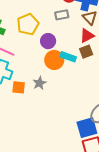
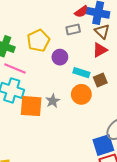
brown square: (86, 52) -> (100, 80), moved
orange circle: (54, 60) -> (81, 94), moved
orange square: (19, 87) -> (31, 106), size x1.6

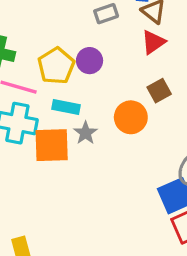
yellow pentagon: (38, 41) -> (56, 66), moved
cyan rectangle: (81, 73) -> (66, 107), moved

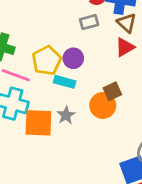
brown square: (159, 91) -> (112, 91), moved
cyan rectangle: (66, 107) -> (65, 82), moved

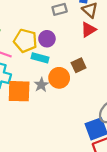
yellow pentagon: (47, 60) -> (25, 41), turned -30
orange circle: (103, 105) -> (59, 78), moved

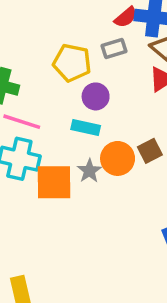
yellow pentagon: (25, 41) -> (72, 63), moved
brown square: (79, 65) -> (150, 151), moved

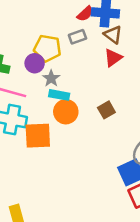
purple circle: (96, 96) -> (35, 63), moved
orange circle: (118, 158) -> (66, 112), moved
gray star: (89, 171) -> (51, 78), moved

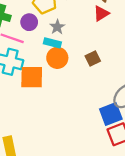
purple circle: (35, 63) -> (29, 22), moved
gray star: (51, 78) -> (57, 27), moved

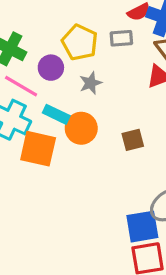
cyan rectangle: (52, 43) -> (56, 114), moved

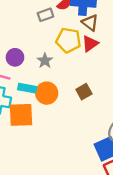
gray rectangle: (121, 38) -> (45, 15), moved
yellow pentagon: (80, 42) -> (68, 40), moved

